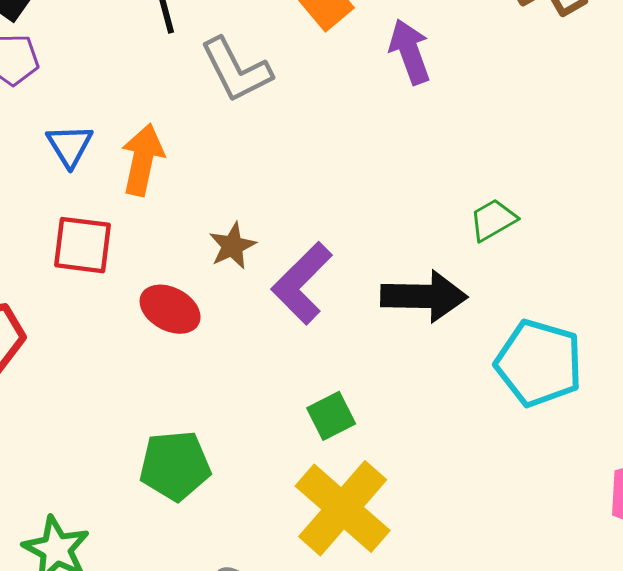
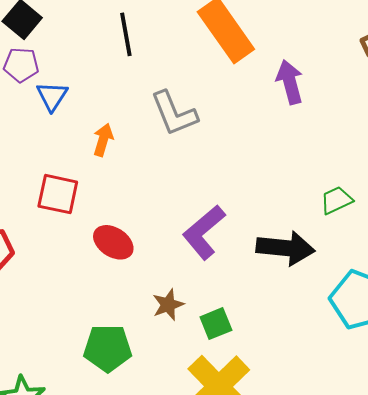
gray L-shape: (236, 70) -> (174, 113), moved
blue triangle: (70, 145) -> (52, 96), moved
orange arrow: (142, 160) -> (103, 140), size x0.7
brown star: (232, 246) -> (168, 305), moved

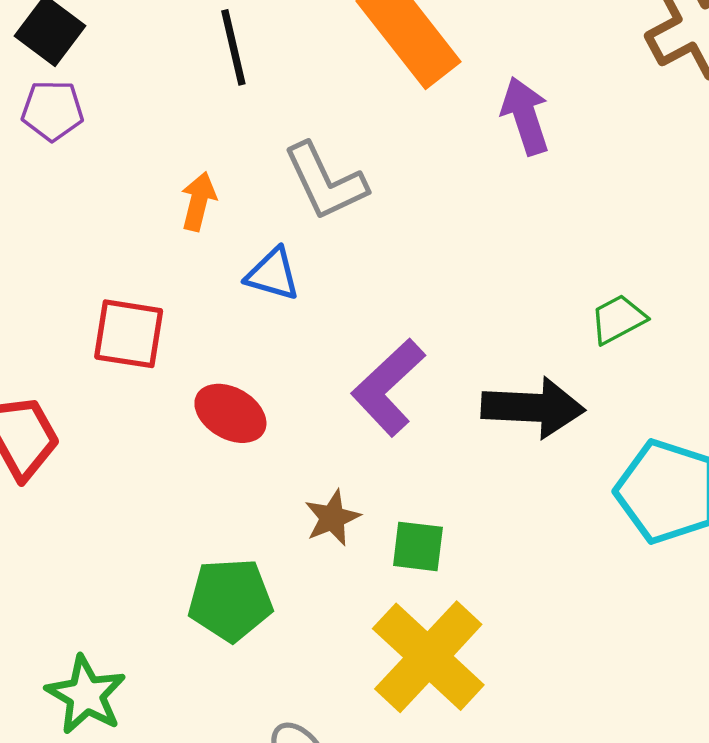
blue triangle: (52, 96) -> (273, 274), moved, turned -44
orange arrow: (103, 140) -> (198, 201), moved
green square: (216, 324) -> (418, 546), turned 32

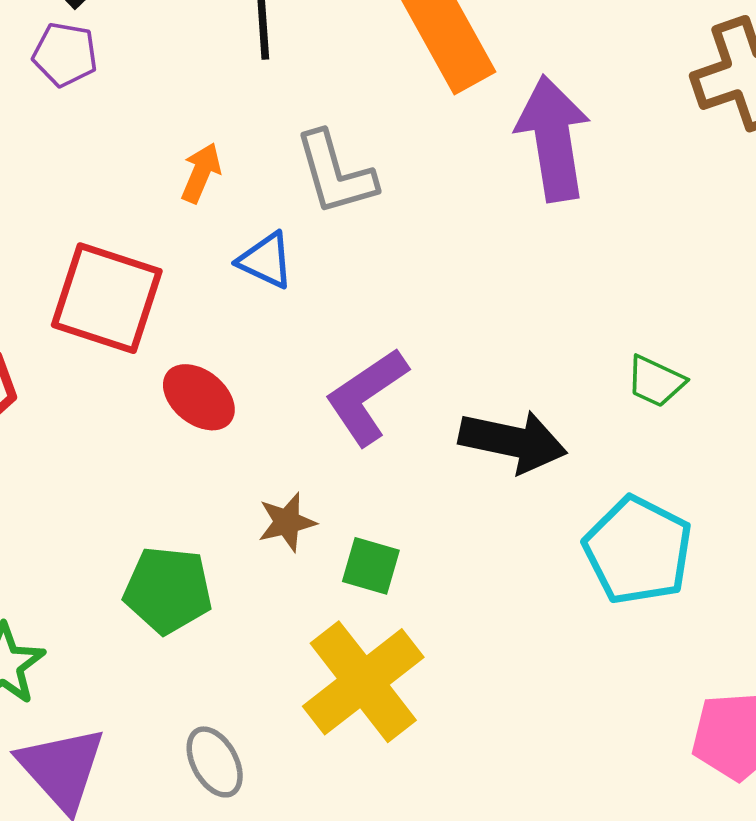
purple arrow: (525, 116) -> (553, 138), size x1.5
green trapezoid: (618, 319) -> (656, 381), moved, turned -136
red square: (129, 334) -> (107, 298), size x1.4

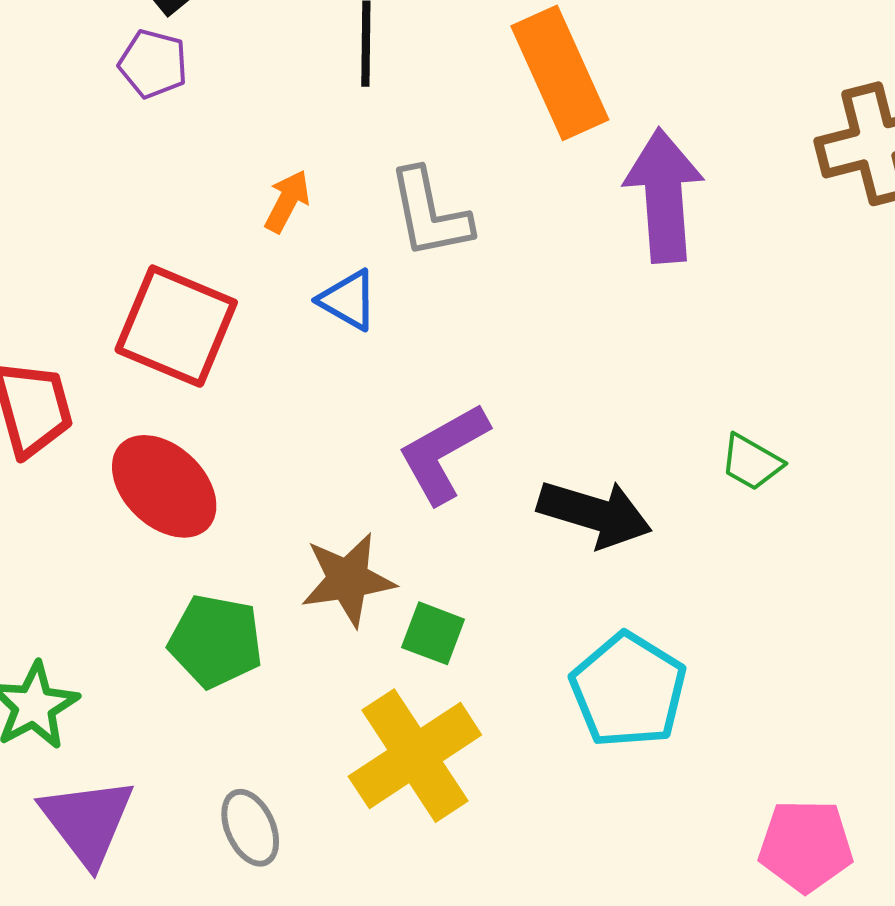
red ellipse: (199, 397) -> (164, 486), moved, size x1.4
brown star: (287, 522) -> (348, 580), size x1.5
cyan pentagon: (638, 550) -> (628, 690), moved

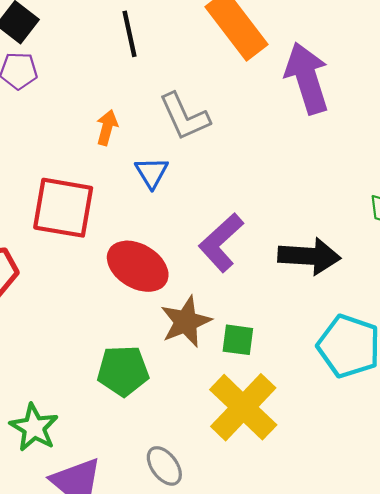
blue triangle: (348, 300) -> (152, 173), turned 42
red ellipse: (164, 486) -> (138, 266), moved

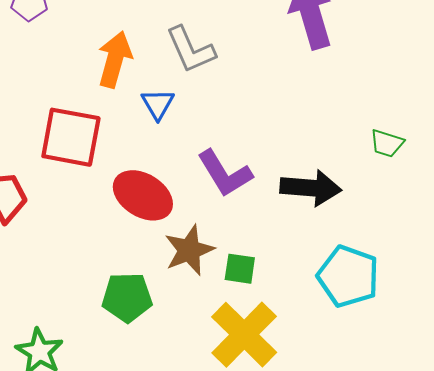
orange arrow: (107, 128) -> (115, 59), size x1.6
purple L-shape: (221, 243) -> (225, 173), turned -80

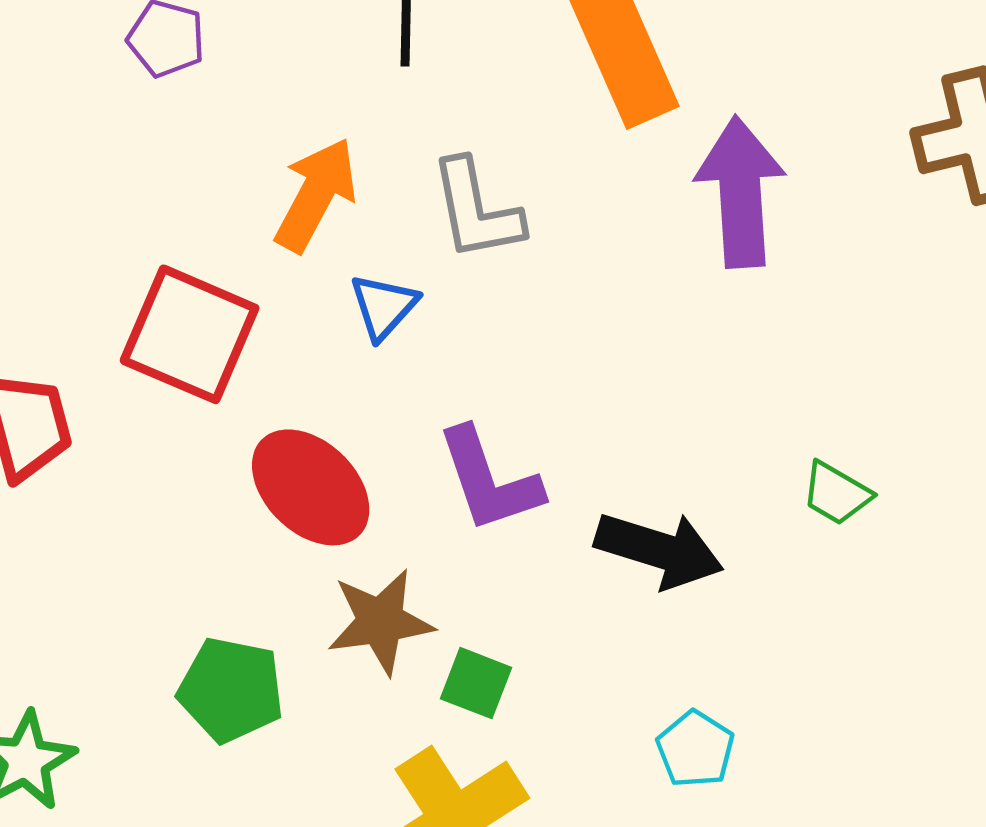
cyan pentagon: (348, 276) -> (695, 749), size x0.6

